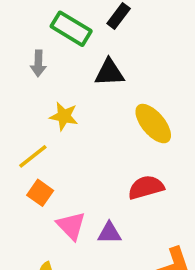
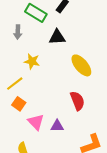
red semicircle: (146, 187) -> (77, 101), turned 84

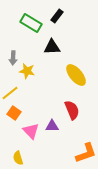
gray arrow: (18, 32) -> (13, 58), moved
purple triangle: (57, 126) -> (52, 126), moved

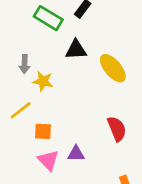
yellow ellipse: (76, 75) -> (113, 68), moved
red semicircle: (72, 110) -> (117, 129), moved
orange square: (14, 113) -> (43, 131), moved, turned -32

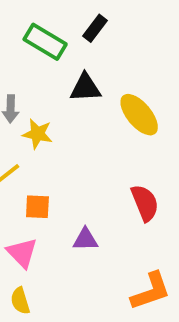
pink triangle: (48, 160) -> (22, 253), moved

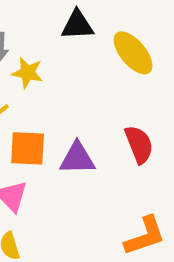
orange square: (37, 207) -> (28, 148), size x1.4
purple triangle: (85, 239) -> (77, 158), moved, size x1.4

